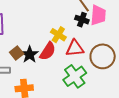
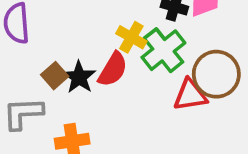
red triangle: (75, 48) -> (190, 95), moved
green cross: (75, 76) -> (163, 50), moved

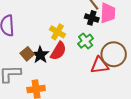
yellow cross: (131, 37) -> (57, 32), moved
green cross: (163, 50) -> (86, 41), size x0.7

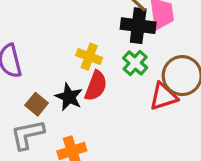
black cross: (92, 18) -> (138, 26), size x1.5
brown square: (27, 54) -> (37, 104), moved

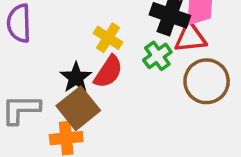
red triangle: (163, 96) -> (190, 38), moved
brown square: (37, 104) -> (78, 108), moved, size x1.6

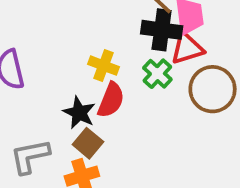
brown square: (78, 108) -> (88, 143), size x0.7

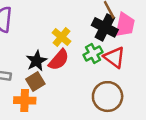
red triangle: (187, 48) -> (114, 57), moved, turned 35
brown circle: (213, 89) -> (108, 97), moved

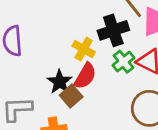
black cross: (105, 27) -> (113, 30), moved, turned -35
brown square: (35, 81) -> (71, 96), moved

